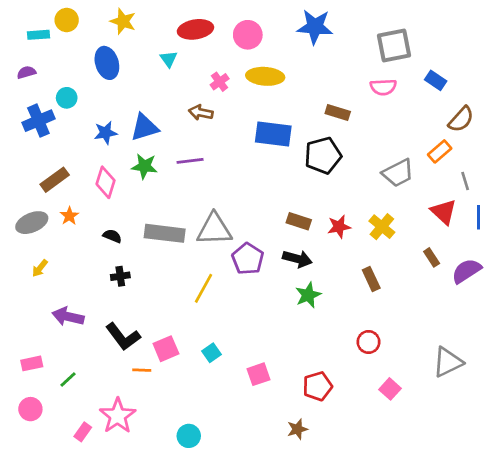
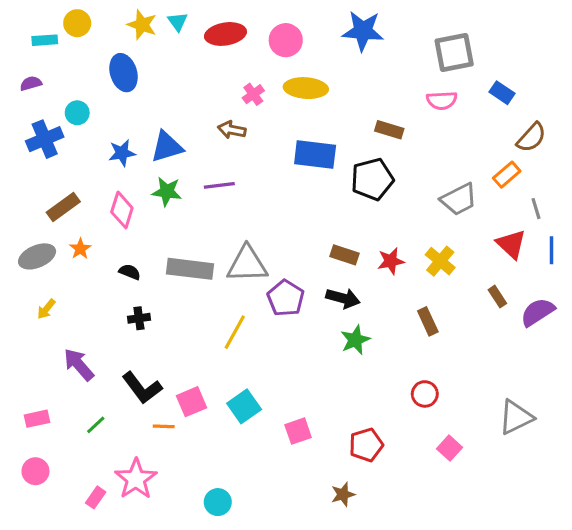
cyan triangle: (169, 59) -> (178, 22), moved
purple arrow: (68, 316) -> (79, 365), turned 36
cyan square: (212, 353) -> (244, 406), size x1.5
green line: (68, 380) -> (96, 425), moved

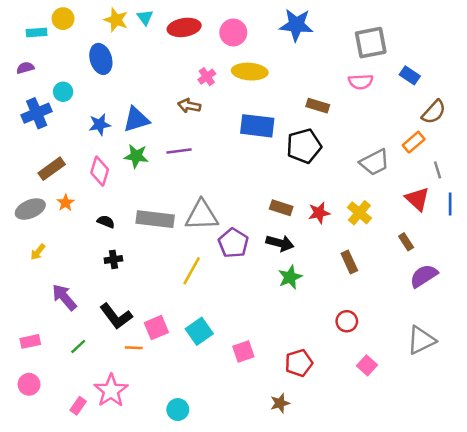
purple semicircle: (538, 312) -> (424, 276), moved

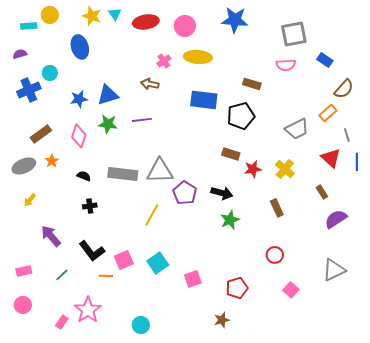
brown rectangle: (281, 208) -> (231, 154), moved

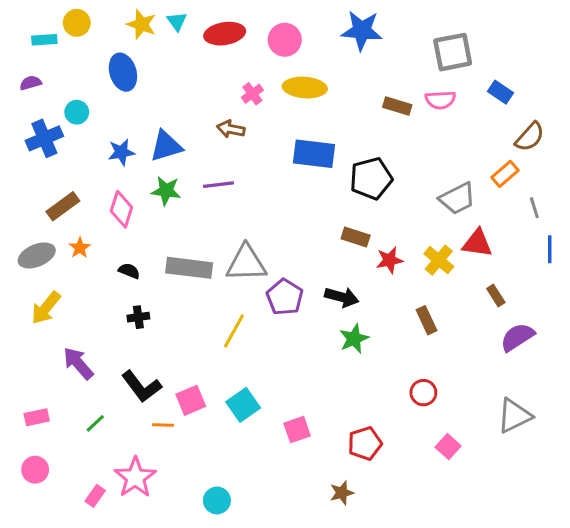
brown rectangle: (252, 84) -> (397, 106), moved
red triangle: (331, 158) -> (477, 243), moved, turned -35
yellow arrow: (30, 200) -> (46, 308), size x1.6

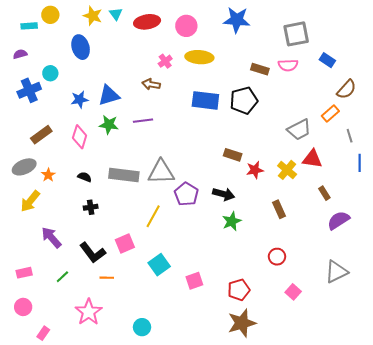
black pentagon: (371, 178) -> (244, 100), moved
orange star: (80, 248) -> (48, 175), moved
pink square: (191, 400) -> (125, 243), moved
brown star: (342, 493) -> (242, 323), moved, size x1.8
pink rectangle: (95, 496) -> (43, 333), moved

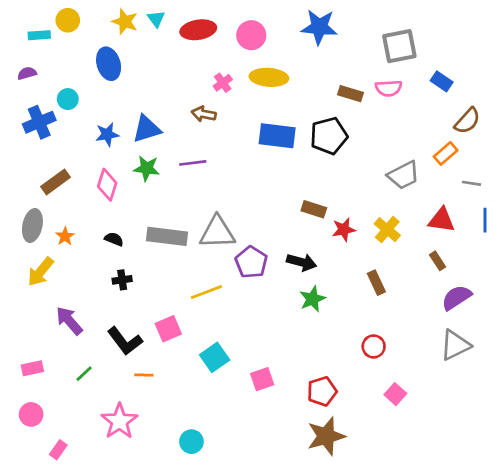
gray line: (350, 136) -> (471, 183), turned -64
red triangle: (312, 159) -> (442, 220), moved
gray ellipse: (24, 167) -> (32, 225), turned -55
yellow line: (153, 216) -> (206, 292), turned 40
gray triangle: (336, 272) -> (455, 345), moved

